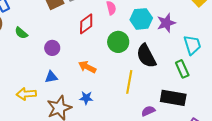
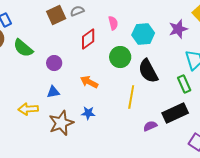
purple star: (166, 23) -> (178, 29), moved
green semicircle: (21, 33) -> (23, 48), size x1.5
black rectangle: (173, 98) -> (175, 113), turned -35

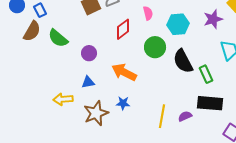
orange arrow: (89, 82) -> (124, 72), size x1.4
green rectangle: (184, 84) -> (206, 74), moved
yellow line: (131, 97) -> (162, 116), moved
black rectangle: (175, 113) -> (210, 103), turned 30

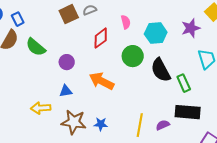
blue star: (123, 103) -> (101, 124), moved
brown star: (96, 113) -> (74, 122), turned 30

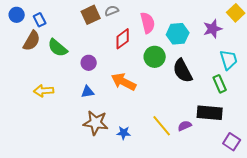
pink semicircle: (126, 22) -> (148, 23), size x1.5
green rectangle: (184, 83) -> (220, 84), moved
yellow arrow: (41, 108) -> (44, 91), moved
blue star: (101, 124) -> (124, 133), moved
yellow line: (140, 125) -> (162, 126), turned -50

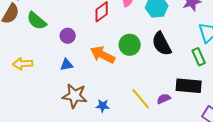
green circle: (155, 57) -> (130, 45), moved

